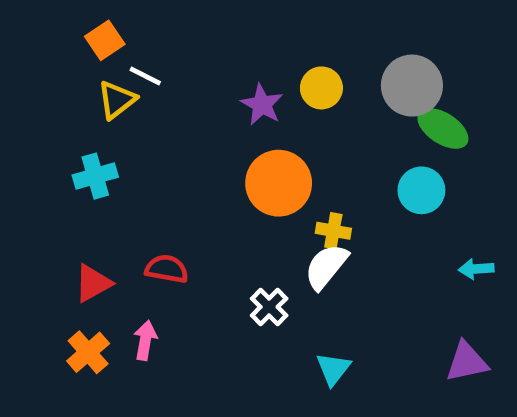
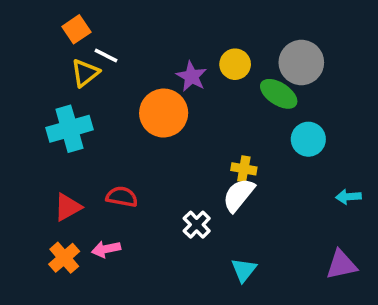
green ellipse: (443, 128) -> (279, 94), moved
cyan cross: (95, 176) -> (69, 129), size x1.4
orange circle: (279, 183) -> (164, 113), moved
pink arrow: (145, 340) -> (106, 249), turned -112

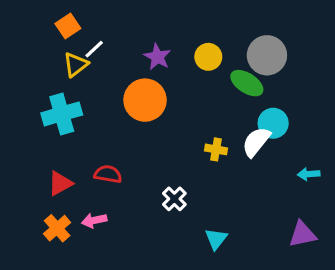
white line: (106, 55) -> (94, 49), turned -70
purple star: (192, 76) -> (157, 57), moved
white semicircle: (239, 195) -> (256, 142), moved

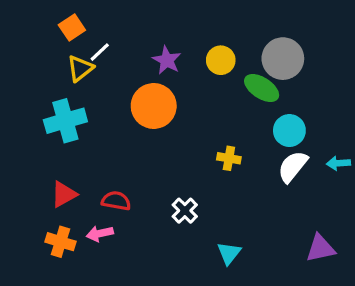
white semicircle: (256, 142) -> (293, 166), moved
red semicircle: (108, 174) -> (116, 201), moved
cyan arrow: (309, 174) -> (338, 163), moved
orange cross: (57, 228) -> (60, 242), turned -32

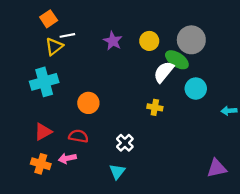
white line: (100, 52) -> (67, 35), turned 32
orange circle: (154, 106) -> (88, 103), moved, size x0.7
white semicircle: (293, 166) -> (164, 72), moved
cyan triangle: (229, 253) -> (117, 172), moved

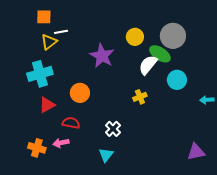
orange square: (49, 19) -> (44, 17), turned 35
purple star: (113, 41) -> (102, 56), moved, size x1.4
yellow cross: (155, 107) -> (140, 97), turned -32
red triangle: (43, 132) -> (47, 105), moved

